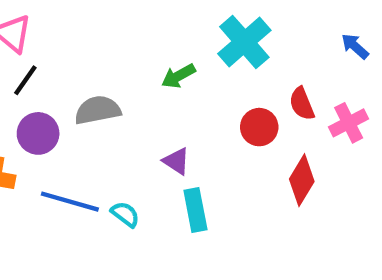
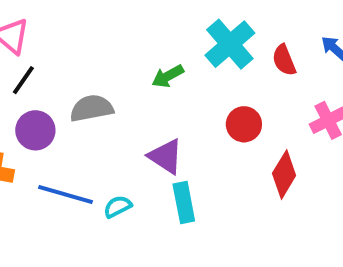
red semicircle: (302, 104) -> (284, 60), moved
purple triangle: (176, 161) -> (166, 156), size x1.4
cyan semicircle: (125, 214) -> (118, 207), turned -64

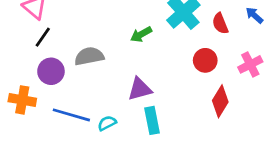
red circle: (244, 124) -> (205, 60), moved
purple triangle: (166, 156) -> (140, 89), turned -48

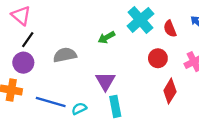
purple circle: (51, 71) -> (23, 63), moved
purple triangle: (140, 89) -> (105, 81), turned -45

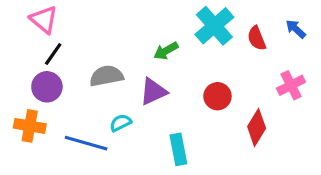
red circle: (158, 58) -> (217, 96), moved
purple triangle: (105, 81) -> (153, 92), moved, turned 35
cyan semicircle: (79, 109) -> (120, 123), moved

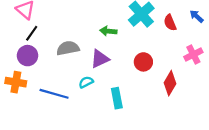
green arrow: (166, 51) -> (108, 31), turned 35
cyan semicircle: (120, 123) -> (86, 82), moved

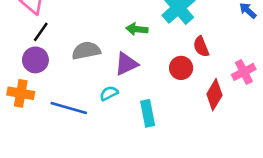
red semicircle: (170, 23) -> (201, 47), moved
pink cross: (193, 55) -> (244, 72), moved

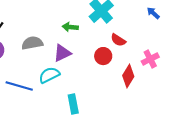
red semicircle: (201, 47) -> (118, 40), turned -35
cyan semicircle: (109, 93) -> (49, 75), size x1.5
cyan rectangle: (148, 113) -> (73, 104), moved

